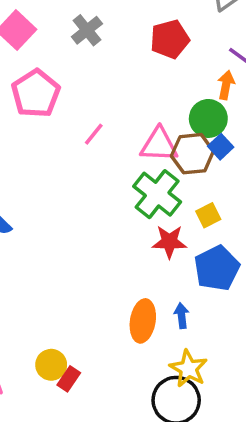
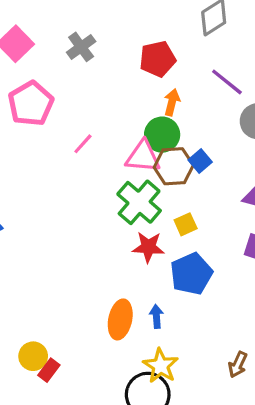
orange arrow: (226, 85) -> (172, 102), moved
green circle: (208, 118) -> (162, 135), moved

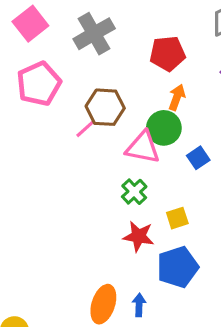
gray cross: (81, 47) -> (94, 34), size x1.4
brown hexagon: (174, 166) -> (105, 107), moved
green cross: (139, 202) -> (134, 192), size x0.6

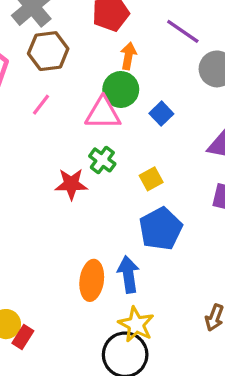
brown hexagon: (105, 107) -> (48, 51), moved
red star: (139, 236) -> (71, 184), moved
blue arrow: (139, 305) -> (128, 275), size x1.5

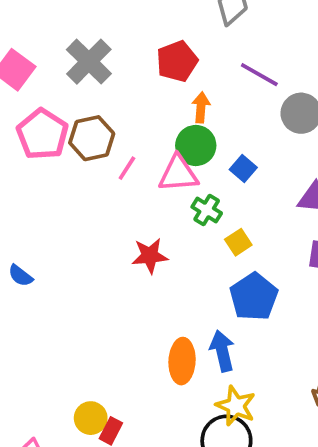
brown hexagon: (48, 51) -> (92, 138), moved
pink line: (41, 105) -> (127, 168), moved
green cross: (102, 160) -> (207, 210), moved

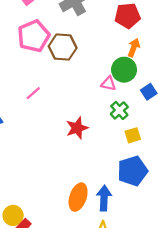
pink line: (127, 168) -> (33, 93), moved
pink triangle: (178, 174) -> (109, 84), size x0.6
red star: (150, 256) -> (77, 128), turned -30

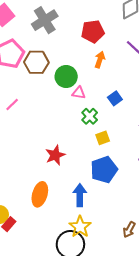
green circle: (124, 70) -> (66, 77), moved
red star: (77, 128) -> (55, 155), moved
orange ellipse: (78, 197) -> (40, 194), moved

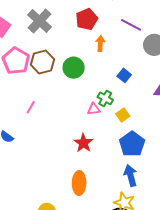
pink triangle: (79, 93) -> (94, 109), moved
blue arrow: (80, 195) -> (131, 176), moved

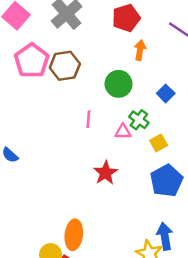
green circle: (74, 68) -> (119, 84), moved
pink line: (31, 107) -> (88, 119), moved, turned -32
blue arrow: (131, 176) -> (165, 236), moved
orange ellipse: (79, 183) -> (74, 235), moved

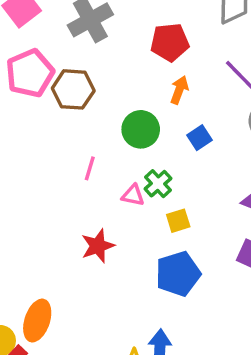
blue square: (166, 93) -> (199, 138), moved

